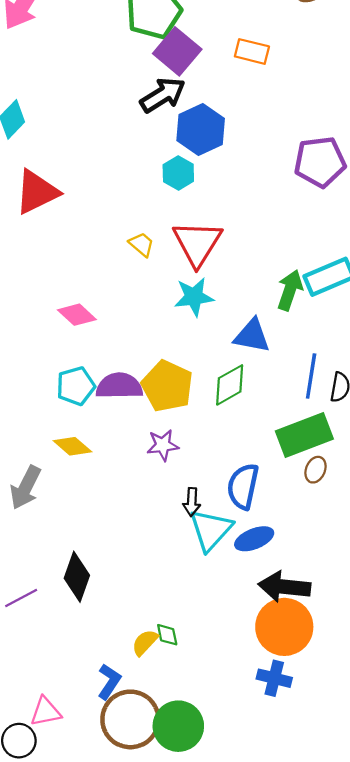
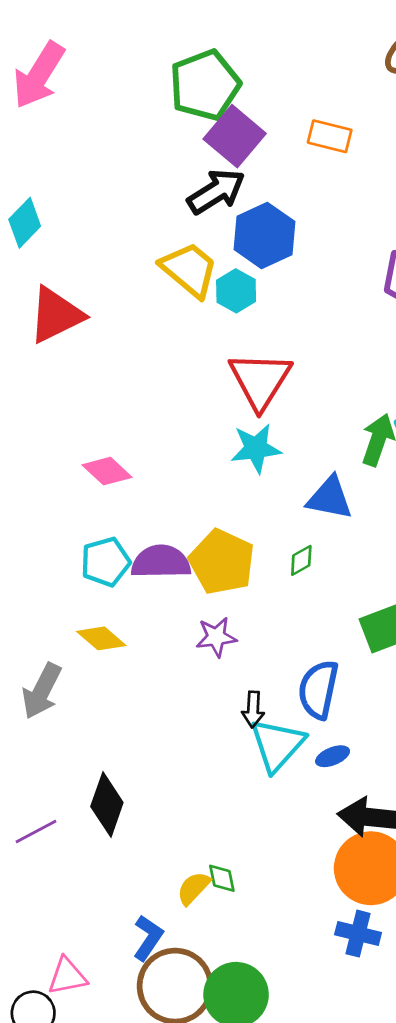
yellow trapezoid: (142, 244) -> (189, 270), moved, size x1.8
green diamond: (230, 385) -> (301, 560), size x0.6
blue ellipse: (254, 539) -> (333, 756), size x0.7

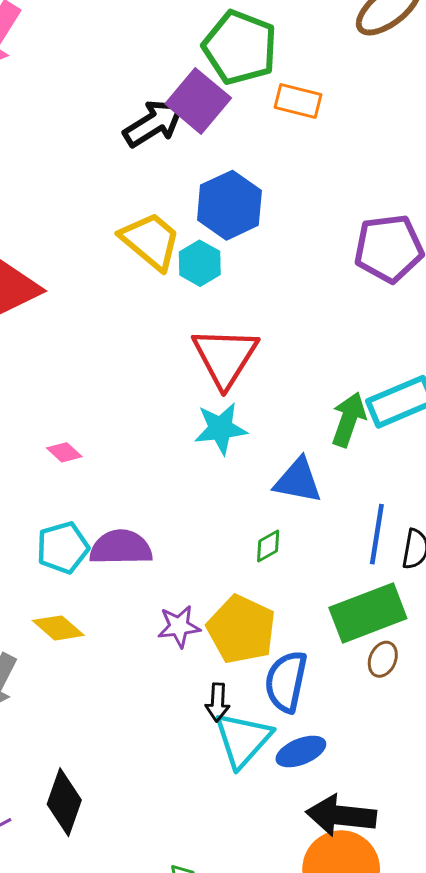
green pentagon: (205, 85) -> (240, 47), moved, turned -30
black arrow: (216, 192) -> (154, 123), moved
pink diamond: (107, 471) -> (64, 452), size x0.7
yellow pentagon: (222, 562) -> (241, 629), moved
blue ellipse: (333, 756) -> (301, 751), size x1.4

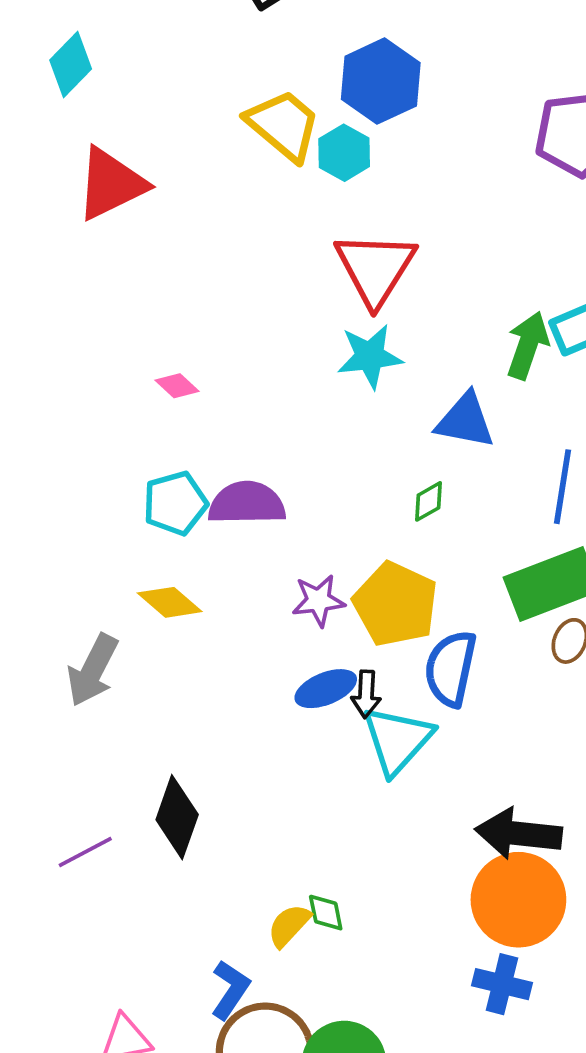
blue ellipse: (301, 751) -> (326, 689), moved

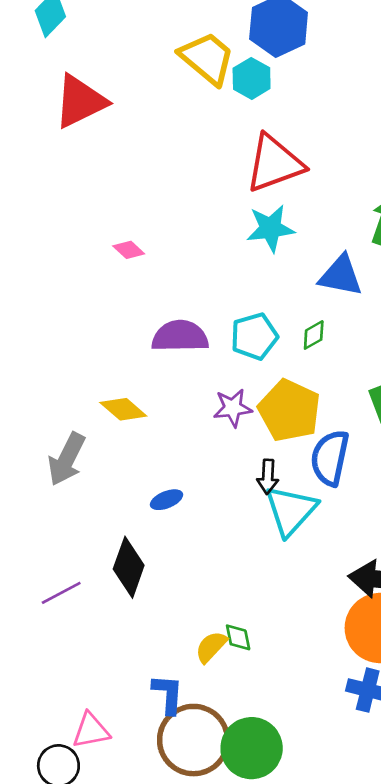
red triangle: (375, 268) -> (275, 163), turned 38
cyan pentagon: (175, 503) -> (254, 336), moved
blue ellipse: (326, 689) -> (167, 500), moved, size x0.7
blue L-shape: (230, 990) -> (168, 694), turned -30

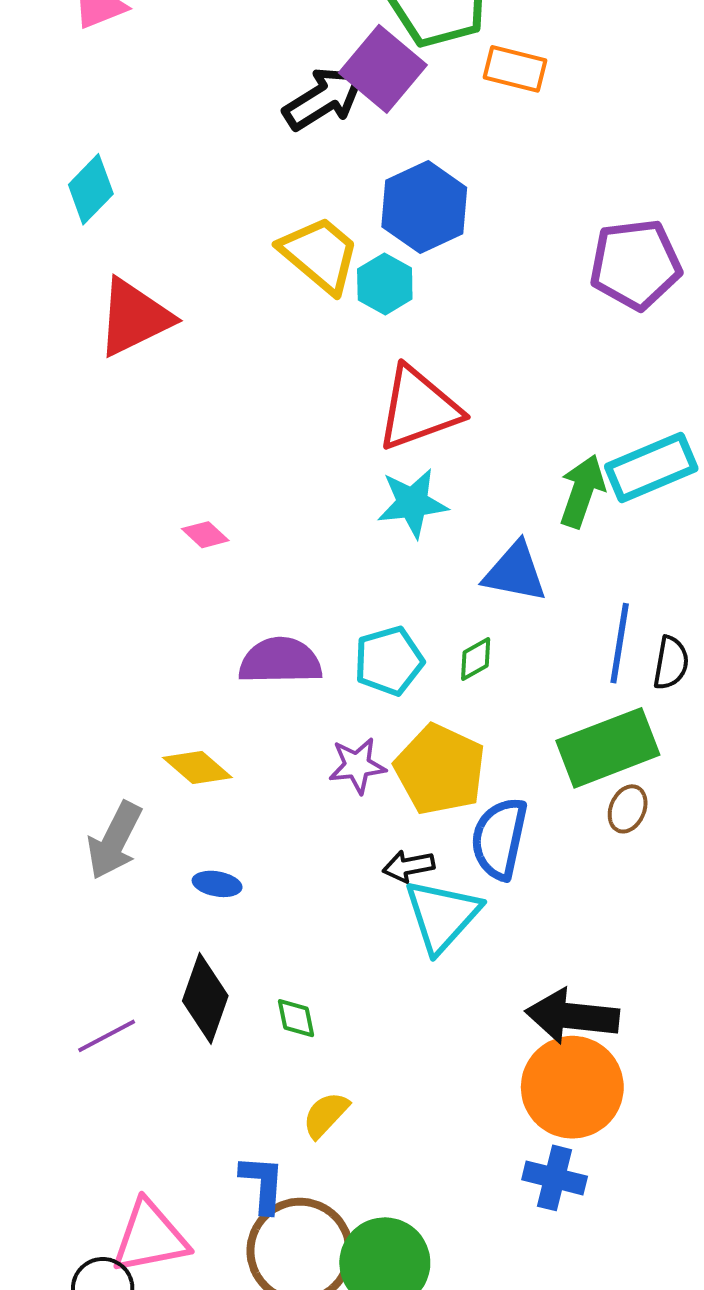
black arrow: (268, 477) -> (408, 866), turned 76
blue ellipse: (167, 500) -> (217, 884), moved, turned 32
green diamond: (238, 637) -> (296, 1018), moved
pink triangle: (91, 731) -> (150, 1237), size x1.4

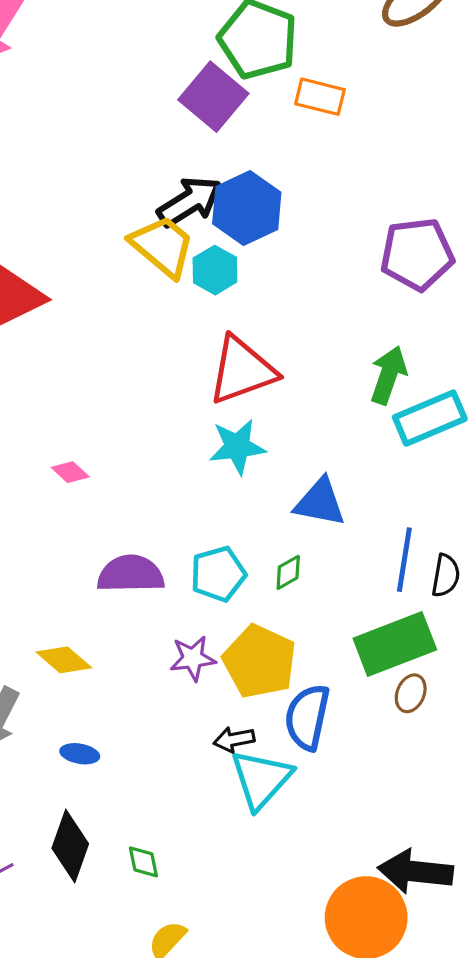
black arrow: (324, 99) -> (190, 202), moved
green arrow: (582, 491) -> (388, 375), moved
black arrow: (572, 1016) -> (415, 871), moved

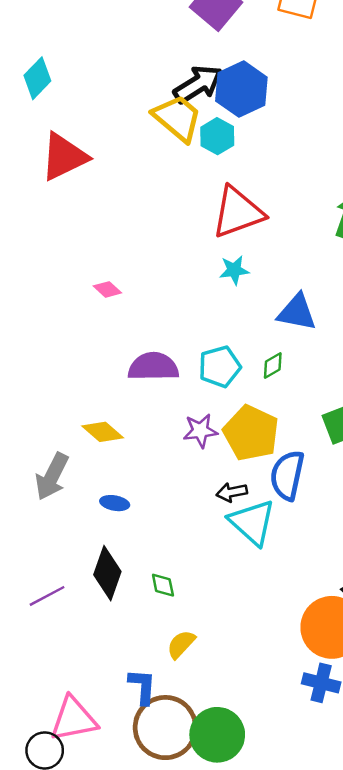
cyan star: (237, 447) -> (234, 270), size x0.7
cyan triangle: (261, 779) -> (252, 522), turned -30

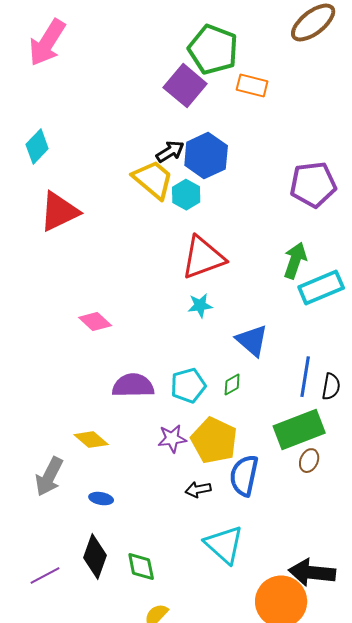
black arrow: (198, 84) -> (170, 152), size x0.7
pink diamond: (107, 289) -> (95, 322), size x1.4
blue triangle: (297, 312) -> (252, 341), turned 30
cyan triangle: (252, 522) -> (224, 545), moved
green diamond: (163, 585) -> (141, 567), size x1.4

